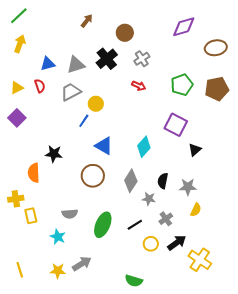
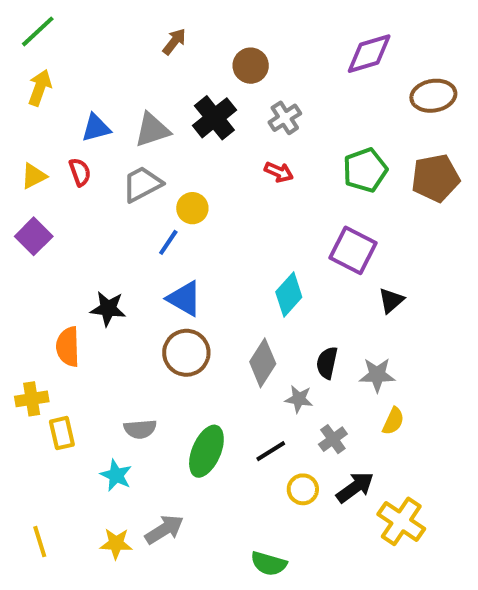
blue triangle: (104, 146) -> (184, 299), moved

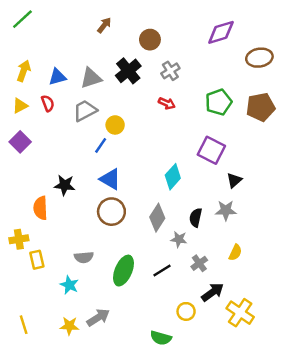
yellow arrow: (40, 88) -> (24, 71), moved
gray star: (377, 375) -> (226, 210), moved
yellow circle: (303, 489) -> (186, 311), moved

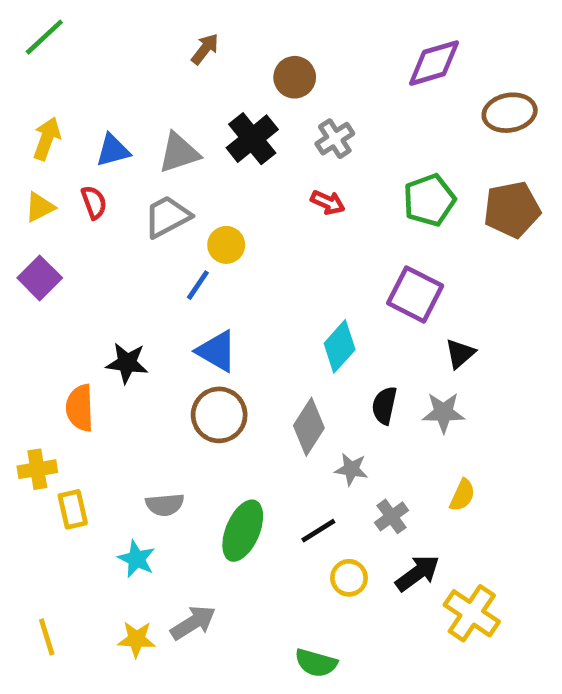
black semicircle: (196, 218) -> (384, 405), moved
yellow circle: (186, 311) -> (349, 578), moved

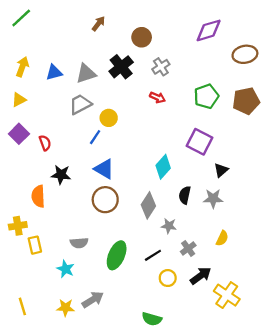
red semicircle: (94, 202) -> (45, 143), moved

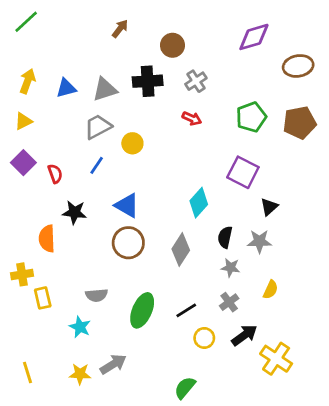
black cross: (121, 67) -> (148, 81), turned 35
blue line: (95, 137) -> (97, 165), moved
gray star: (169, 226) -> (230, 268), moved
green semicircle: (152, 319) -> (185, 388), turned 114

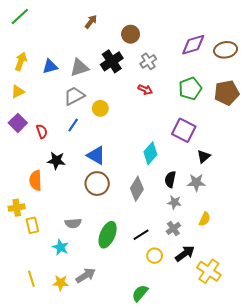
purple diamond: (254, 37) -> (193, 45), moved
black cross: (148, 81) -> (112, 61), turned -30
yellow line: (28, 373) -> (31, 279), moved

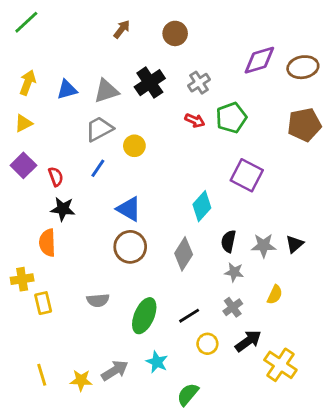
brown circle: (131, 34) -> (175, 33), moved
green pentagon: (190, 88) -> (231, 118), moved
black triangle: (204, 156) -> (294, 244), moved
black star: (56, 161) -> (63, 209), moved
cyan star: (61, 247) -> (157, 362), moved

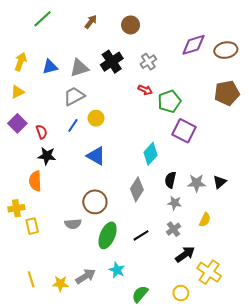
green line: (26, 22) -> (43, 19), moved
green pentagon: (231, 118) -> (169, 101), moved
yellow circle: (134, 146) -> (96, 118), moved
brown circle: (130, 247) -> (95, 202), moved
yellow circle: (207, 344) -> (181, 293), moved

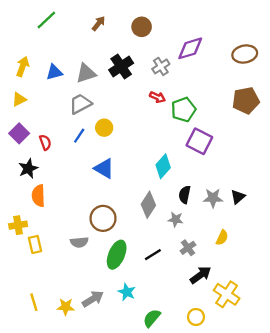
purple diamond: (193, 45) -> (190, 48), moved
black star: (47, 156) -> (28, 168), moved, turned -30
gray star: (175, 203) -> (176, 219), moved

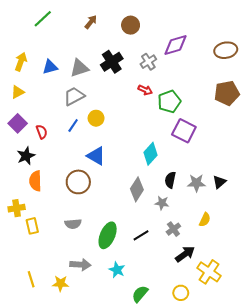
brown circle: (103, 218) -> (78, 182), moved
gray arrow: (93, 299) -> (80, 265), moved, turned 36

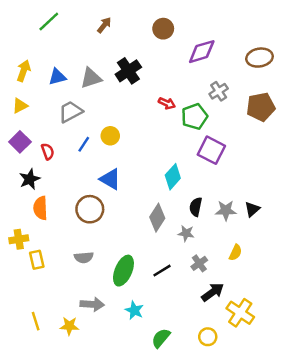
brown circle: (131, 25) -> (163, 29), moved
gray cross: (148, 62) -> (219, 91), moved
gray trapezoid: (74, 96) -> (71, 112), moved

